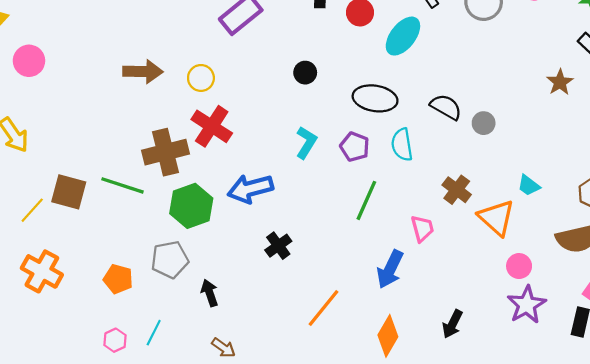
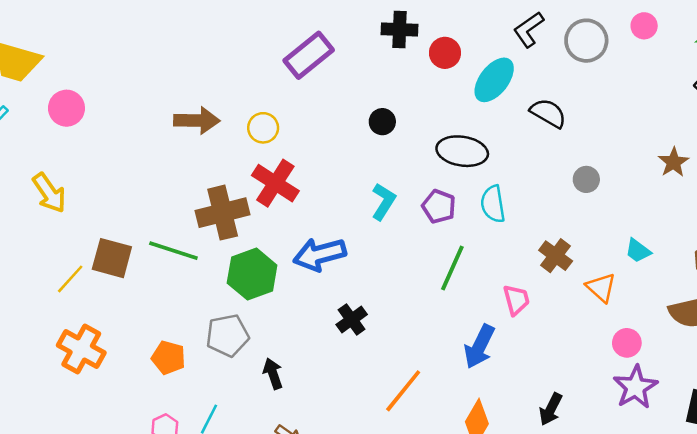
brown star: (560, 82) -> (674, 162), moved
black semicircle: (446, 107) -> (548, 113), moved
orange triangle: (496, 218) -> (601, 288), size x0.7

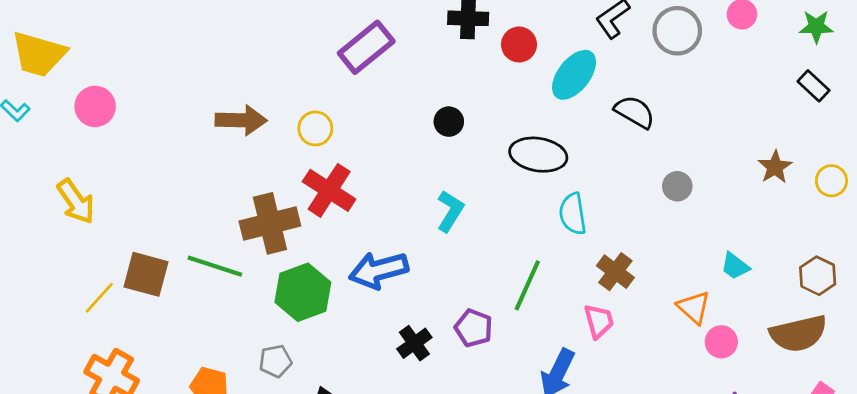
purple pentagon: (439, 206) -> (474, 328), moved
brown cross: (556, 256) -> (615, 272), moved
gray pentagon: (227, 335) -> (275, 361), size x0.7
pink circle: (627, 343) -> (721, 342), moved

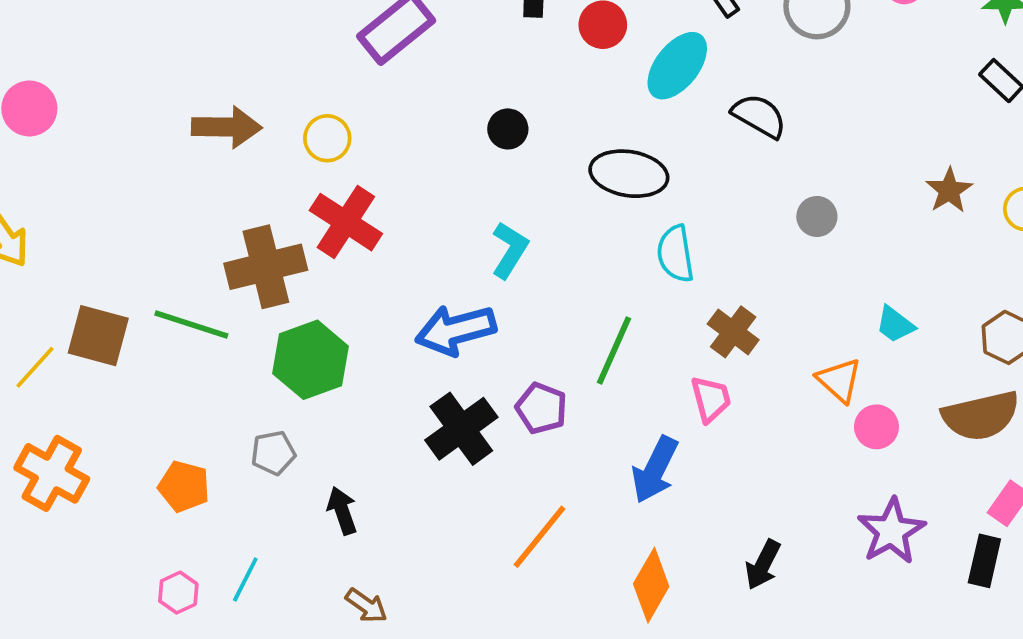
blue arrow: (379, 270) -> (456, 330), moved
black cross: (414, 343) -> (461, 429), size x1.5

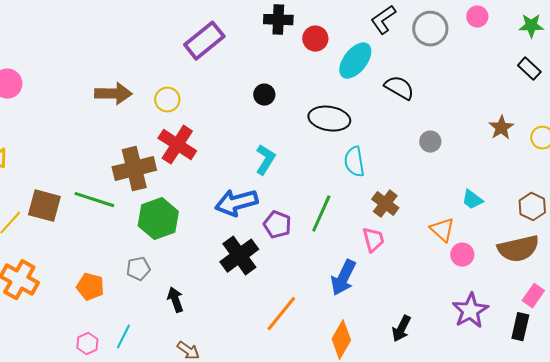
purple pentagon: (541, 408) -> (277, 225), moved

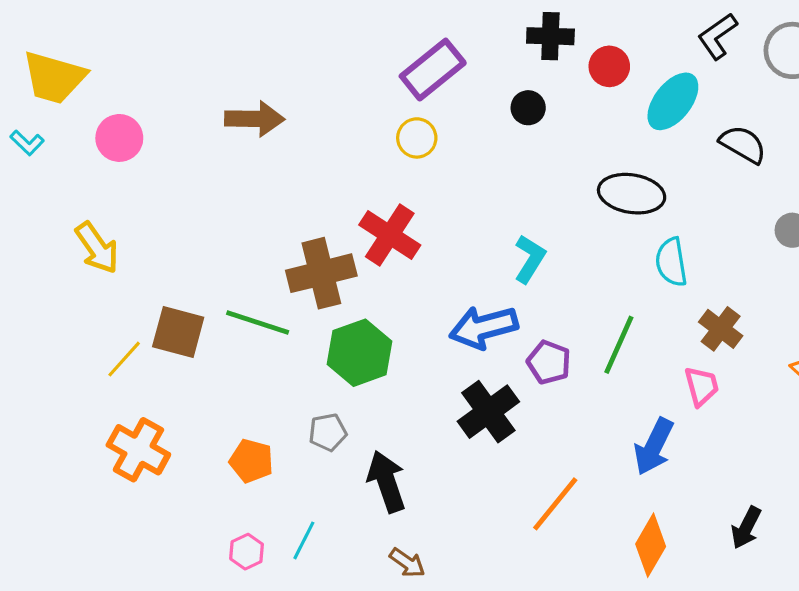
brown arrow: (113, 94) -> (255, 119), moved
black circle: (264, 95) -> (528, 108), moved
yellow circle: (167, 100) -> (417, 138), moved
black arrow: (175, 300) -> (387, 482), size x1.5

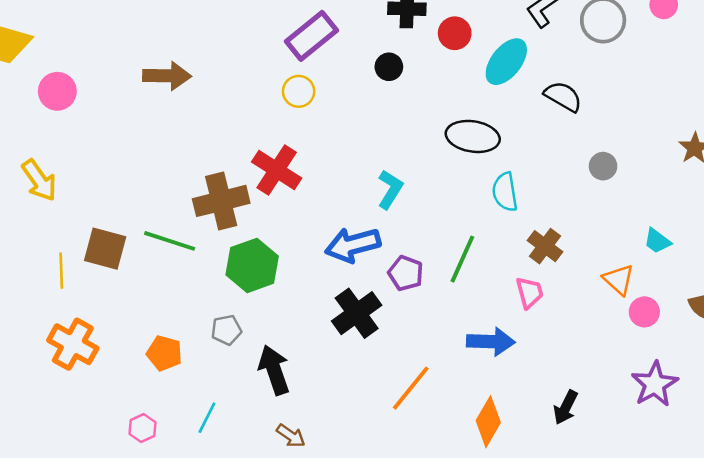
yellow line: (124, 359) -> (61, 271), turned -44
blue arrow: (654, 447) -> (491, 342), turned -114
pink hexagon: (247, 552) -> (142, 428), moved

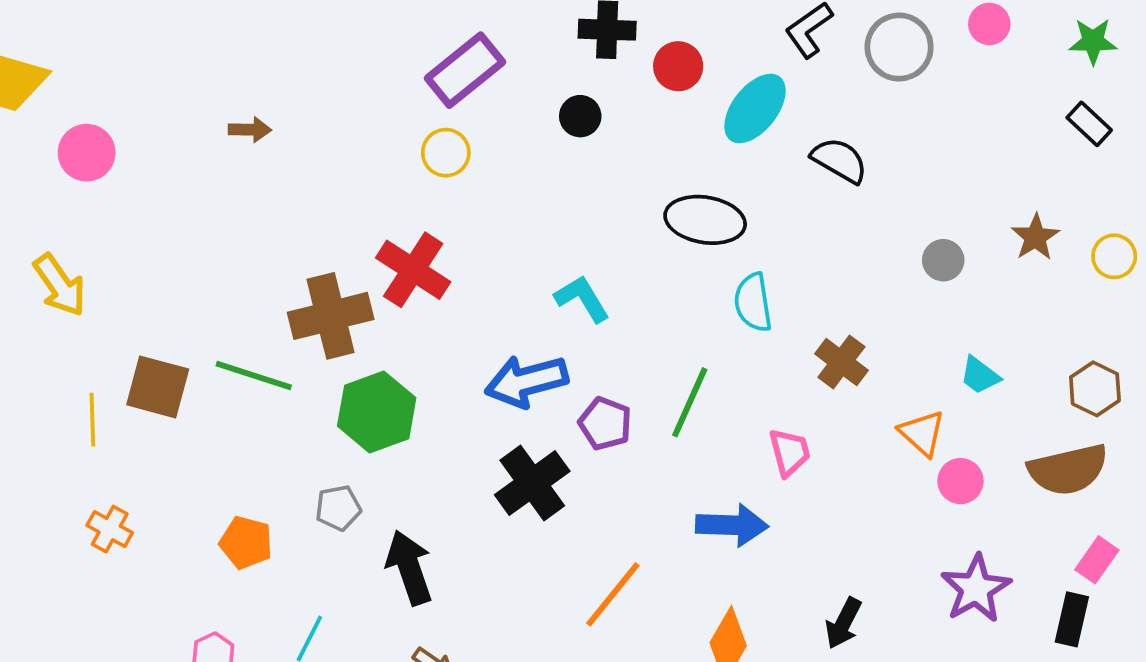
brown arrow: (167, 76) -> (250, 130), size x0.6
gray circle: (603, 166) -> (943, 260), moved
cyan L-shape: (390, 189) -> (582, 299), turned -63
brown cross: (545, 246) -> (841, 362), moved
orange cross: (73, 344) -> (110, 529), size x0.6

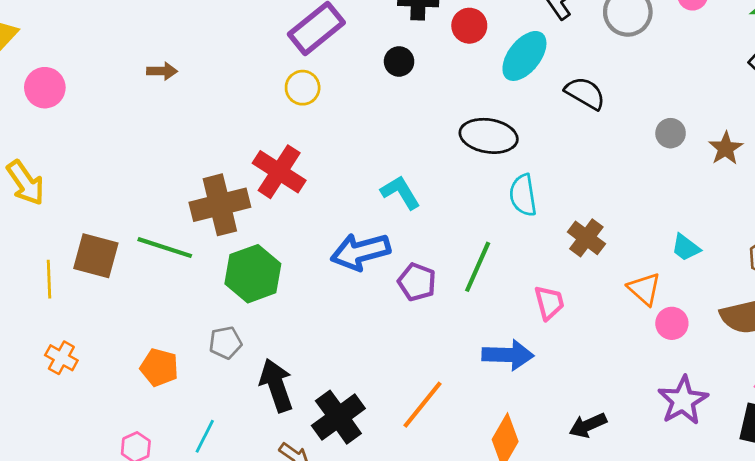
gray circle: (943, 260) -> (671, 133), moved
black cross: (532, 483) -> (338, 417), moved
black arrow: (843, 623) -> (588, 425), turned 39

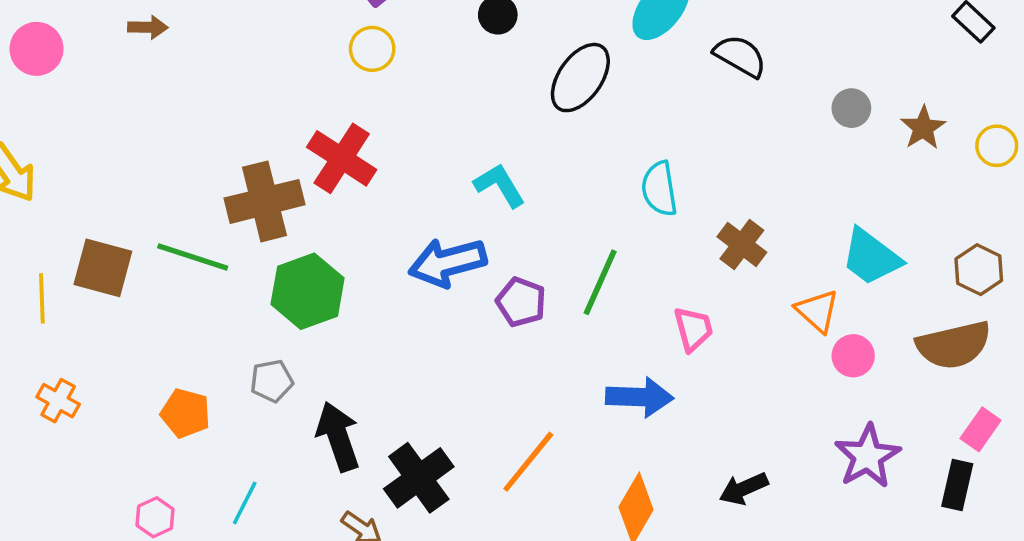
brown arrow: (162, 71) -> (148, 27), moved
black ellipse: (489, 136) -> (580, 78), moved, turned -64
cyan trapezoid: (686, 248) -> (871, 257), size x1.6

